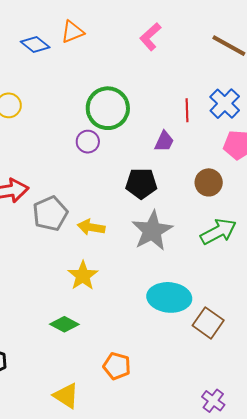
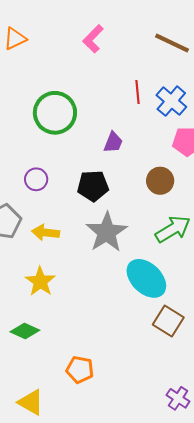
red line: (187, 110) -> (138, 92), moved
purple circle: (88, 142) -> (36, 179), moved
cyan ellipse: (169, 297) -> (146, 278), moved, turned 42

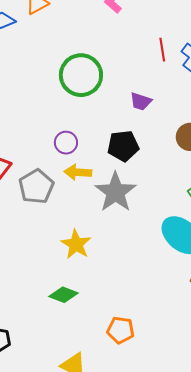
purple trapezoid: (113, 142) -> (141, 101), turned 90
gray star: (107, 232) -> (115, 192), moved
yellow arrow: (46, 233) -> (78, 172), moved

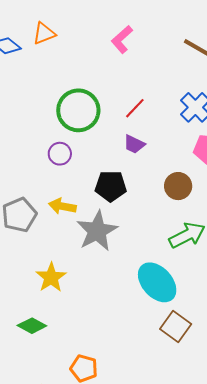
red line: (162, 50) -> (135, 108), moved, turned 45
purple circle: (66, 143) -> (60, 154), moved

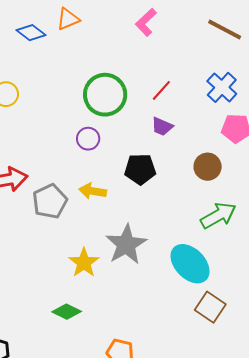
gray star: (97, 231) -> (126, 244), moved

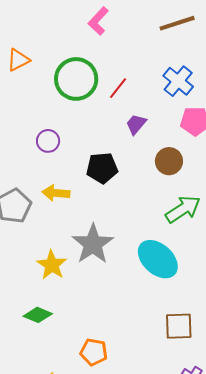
orange triangle: (68, 19) -> (18, 60), moved
brown line: (225, 29) -> (177, 23), turned -42
green circle: (105, 95) -> (76, 79), moved
purple trapezoid: (162, 127) -> (136, 124), moved, turned 110
brown square: (210, 307) -> (179, 326), moved, turned -32

